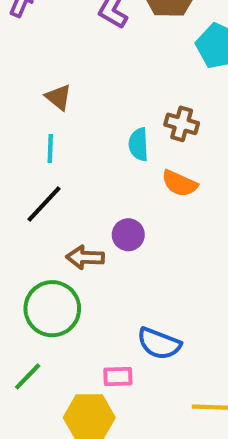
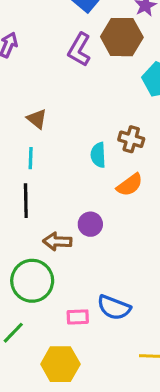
orange semicircle: (180, 183) -> (130, 185), turned -60
black line: (44, 204) -> (26, 201), turned -44
pink rectangle: (118, 376) -> (78, 317), moved

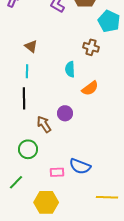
brown cross: (131, 139) -> (91, 47), moved
brown arrow: (57, 241) -> (44, 124), turned 54
green circle: (32, 281) -> (28, 149), size x0.7

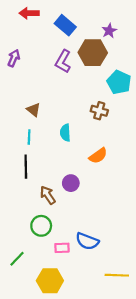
cyan semicircle: (70, 69) -> (65, 133), moved
green circle: (28, 149) -> (41, 226), moved

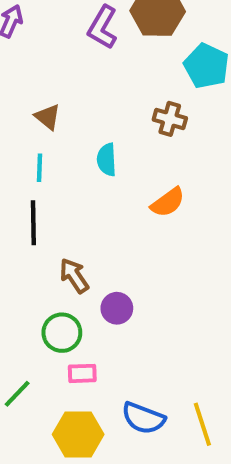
purple circle: (71, 183) -> (117, 308), moved
blue semicircle: (87, 241) -> (143, 418), moved
pink rectangle: (62, 248) -> (82, 373), moved
yellow line: (117, 275) -> (202, 424), turned 70

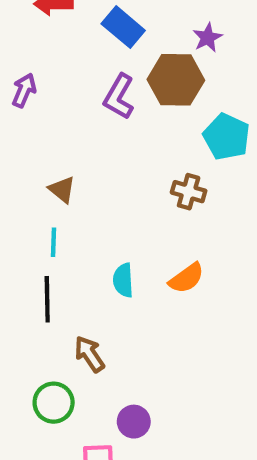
cyan semicircle: (107, 160) -> (123, 280), moved
purple circle: (117, 308) -> (134, 422), moved
green circle: (62, 333) -> (54, 403), moved

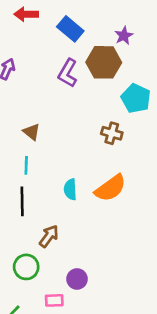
orange semicircle: (186, 278) -> (110, 188), size x1.4
brown arrow: (89, 354) -> (49, 236), turned 70

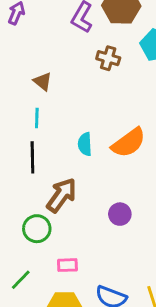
brown cross: (112, 133) -> (108, 58), moved
brown arrow: (49, 236) -> (62, 195), size x1.4
purple circle: (77, 279) -> (120, 214), moved

